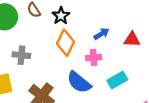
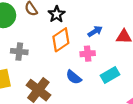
orange diamond: (65, 43) -> (61, 40), turned 30
blue semicircle: (79, 82) -> (74, 77), size x0.7

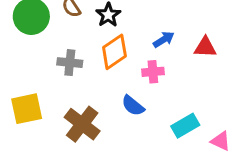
gray cross: (19, 52) -> (70, 63), moved
cyan rectangle: (110, 75) -> (185, 126), moved

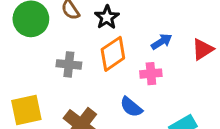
red triangle: (205, 47) -> (203, 49), turned -35

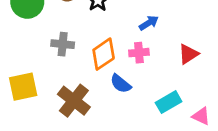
red triangle: (203, 49) -> (188, 54), moved
orange diamond: (113, 54) -> (104, 54), moved

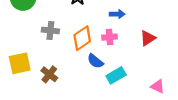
blue arrow: (149, 23) -> (117, 14), turned 32
brown cross: (74, 101) -> (49, 74), moved, size x0.7
cyan rectangle: (169, 102) -> (116, 75), moved

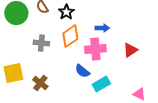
pink cross: (110, 37) -> (95, 49), size x1.5
orange diamond: (82, 38) -> (70, 36), moved

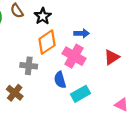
gray cross: (41, 43) -> (29, 66), moved
pink cross: (95, 49) -> (74, 56), turned 35
blue semicircle: (82, 71) -> (60, 80), turned 35

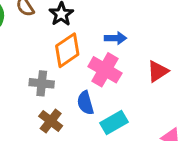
brown cross: (15, 93) -> (51, 121), moved

